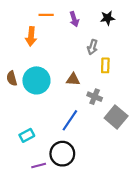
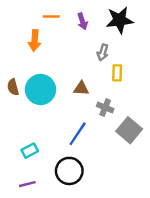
black star: (108, 18) -> (120, 20), size x1.6
purple line: (39, 165) -> (27, 184), moved

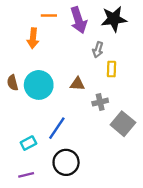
purple arrow: (82, 21) -> (79, 20), size x1.6
gray cross: (105, 107) -> (100, 102), turned -35
blue line: (78, 134) -> (57, 128), moved

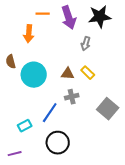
yellow rectangle: (112, 69) -> (88, 73), moved, turned -48
brown semicircle: (13, 83) -> (11, 62), moved
gray cross: (100, 102) -> (72, 97), moved
purple line: (26, 175) -> (15, 154), moved

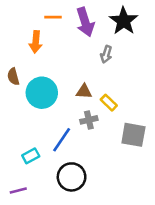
black star: (100, 17) -> (124, 21), turned -30
yellow rectangle: (88, 73) -> (109, 103), moved
gray square: (108, 109) -> (133, 135), turned -30

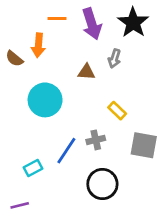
brown semicircle: (13, 77) -> (14, 59), moved, turned -35
brown triangle: (84, 91) -> (86, 72), moved
gray cross: (89, 120) -> (96, 140), moved
black circle: (72, 177) -> (102, 184), moved

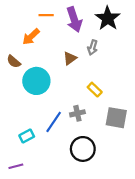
orange arrow: (38, 45) -> (31, 37), turned 42
brown semicircle: (14, 59) -> (14, 62), moved
brown triangle: (86, 72) -> (70, 58), turned -40

